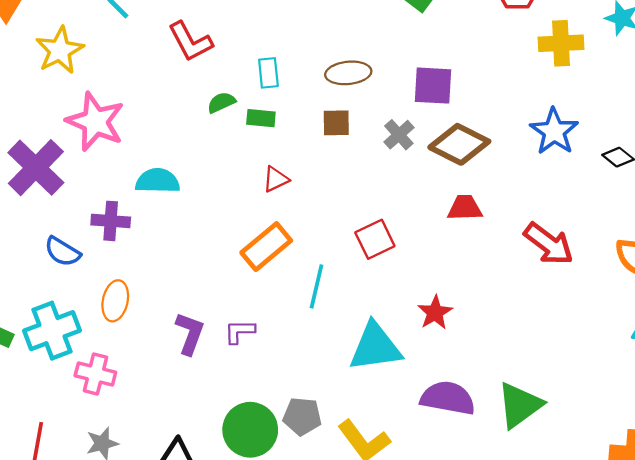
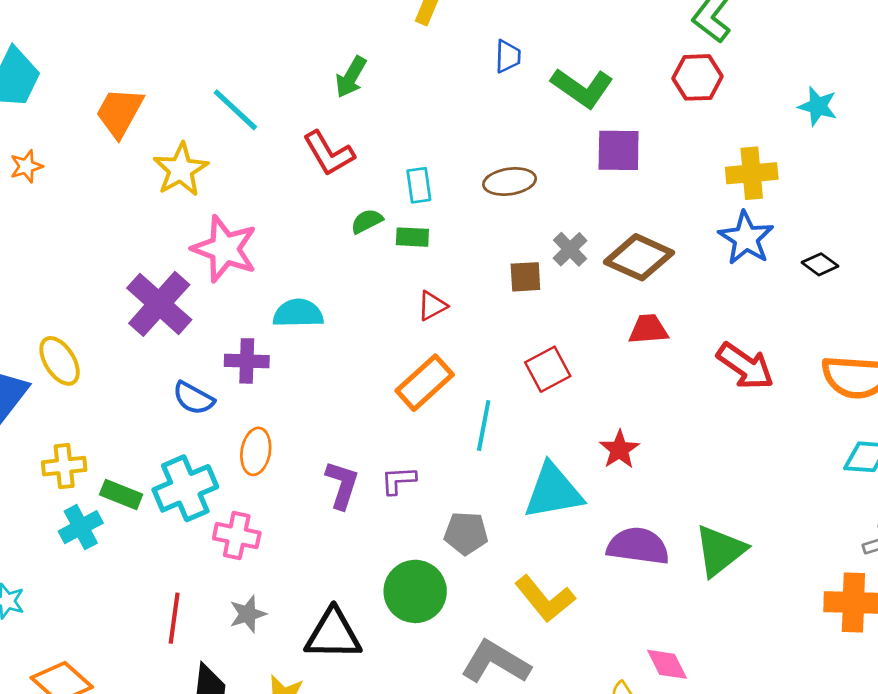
yellow cross: (561, 43) -> (752, 173), moved
purple square: (433, 86) -> (619, 150), moved
brown square: (336, 123) -> (525, 277), moved
gray pentagon: (302, 416) -> (466, 533), moved

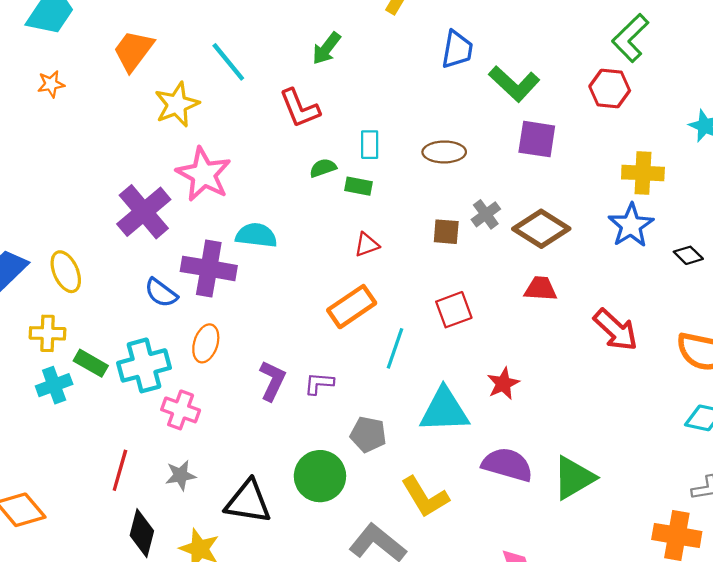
blue trapezoid: (508, 56) -> (457, 50), size x1.4
yellow ellipse: (60, 361) -> (66, 272), moved
purple cross: (247, 361) -> (209, 268), size x1.5

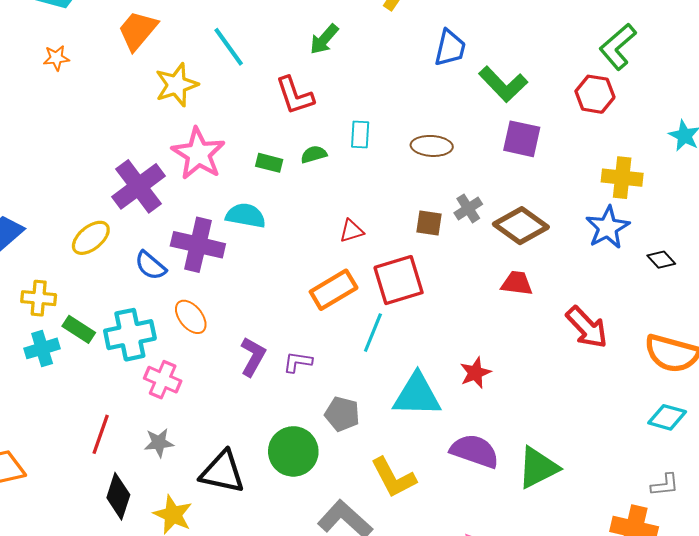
green rectangle: (358, 186) -> (269, 163), moved
yellow ellipse: (66, 272) -> (91, 238), moved, turned 72
red square: (454, 310) -> (399, 280), moved, size x1.4
orange ellipse: (206, 343) -> (191, 317), turned -60

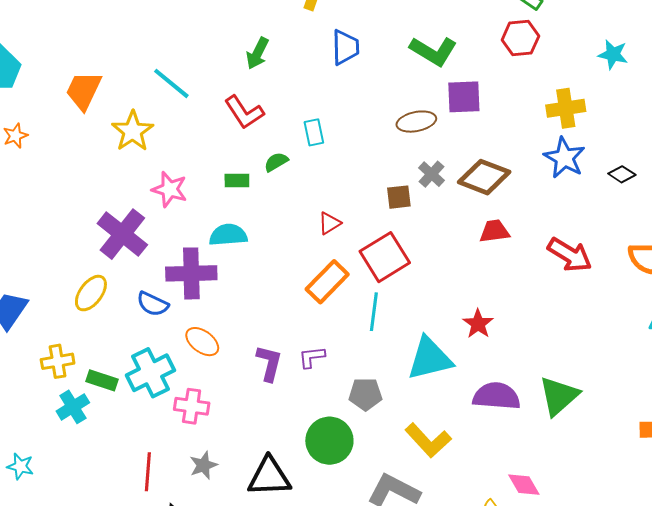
blue trapezoid: (450, 48) -> (345, 47), moved
brown ellipse: (432, 146) -> (416, 122), moved
pink star: (198, 154) -> (170, 189), size x0.7

